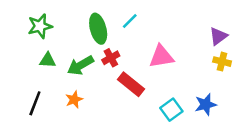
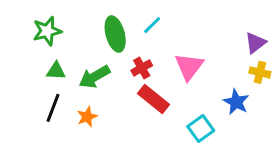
pink triangle: (161, 56) -> (189, 66), turned -44
red cross: (111, 58) -> (142, 68), moved
black line: (35, 103) -> (53, 108), moved
blue star: (206, 105) -> (236, 102), moved, turned -30

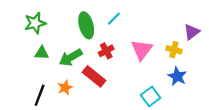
yellow cross: (260, 72) -> (174, 50), moved
red rectangle: (154, 99) -> (94, 76), moved
black line: (53, 108) -> (40, 95), moved

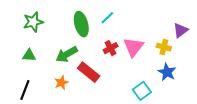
red cross: (106, 51) -> (111, 48), moved
green triangle: (42, 53) -> (29, 55), moved
black line: (40, 95) -> (25, 90), moved

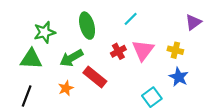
cyan line: (107, 18) -> (131, 19), moved
green star: (33, 22) -> (45, 32), moved
purple triangle: (181, 30) -> (193, 22), moved
green triangle: (29, 55) -> (31, 59), size x1.5

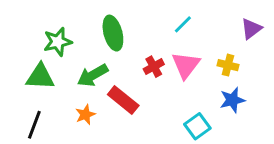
cyan line: (131, 19) -> (183, 24), moved
blue star: (179, 77) -> (232, 100), turned 30

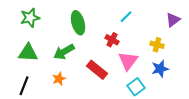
green star: (58, 42) -> (30, 18), moved
pink triangle: (186, 65) -> (128, 61), moved
red cross: (154, 67) -> (112, 40), moved, turned -32
red rectangle: (123, 100) -> (97, 70), moved

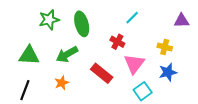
green star: (30, 18) -> (49, 20), moved
purple triangle: (173, 20) -> (182, 21), turned 35

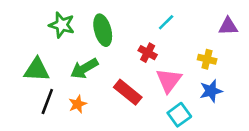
green star: (49, 20) -> (62, 25), turned 30
black line: (25, 90) -> (47, 101), moved

